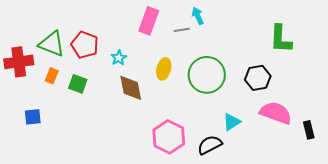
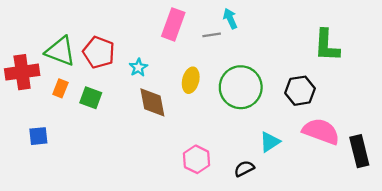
black rectangle: (309, 130) -> (359, 151), size x1.5
pink hexagon: (169, 137) -> (197, 159), size x0.7
black semicircle: (210, 145) -> (244, 169), size x0.7

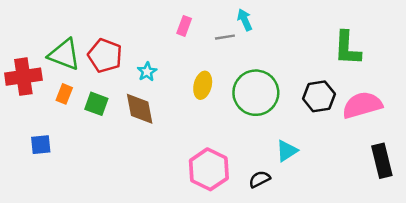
pink rectangle: (173, 24) -> (184, 26), size x0.6
brown diamond: (152, 102) -> (140, 109), moved
pink semicircle: (321, 131) -> (362, 105), moved, turned -36
pink hexagon: (197, 159) -> (209, 169), size x1.4

